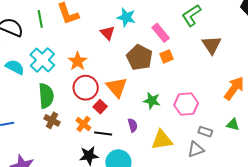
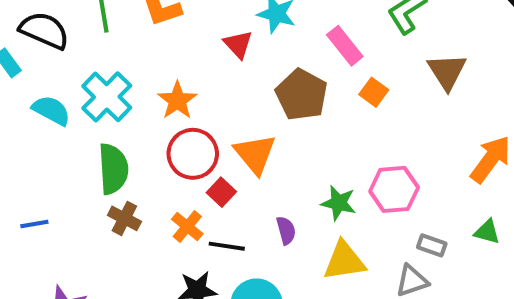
orange square: (166, 56) -> (374, 92), moved, turned -32
green star: (152, 101) -> (339, 203), moved

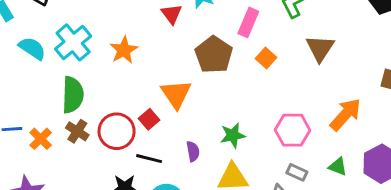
pink rectangle: (345, 46) -> (248, 22), turned 56
red circle: (193, 154) -> (117, 131), moved
pink hexagon: (394, 189) -> (293, 130), moved
green star: (339, 203) -> (233, 135), turned -30
orange cross: (187, 227) -> (41, 139), moved

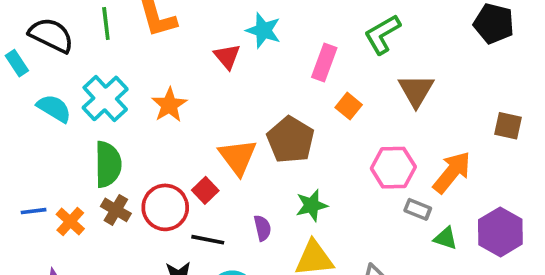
brown pentagon: (214, 55) -> (291, 140), moved
pink hexagon: (293, 130) -> (393, 168), moved
gray rectangle: (297, 172) -> (418, 209), moved

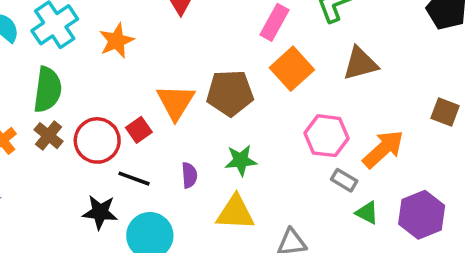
brown triangle: (416, 90) -> (360, 64), turned 36
orange square: (349, 106) -> (292, 69), size x1.6
brown pentagon: (291, 140) -> (230, 93), turned 30

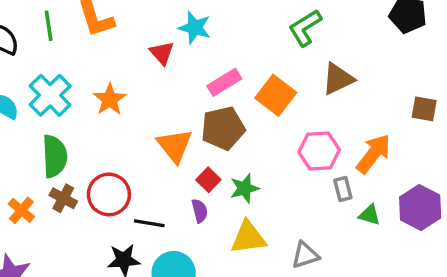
pink rectangle: (275, 22) -> (224, 82), moved, turned 40
red square: (139, 130) -> (208, 180), moved
gray rectangle: (344, 180) -> (343, 189), turned 55

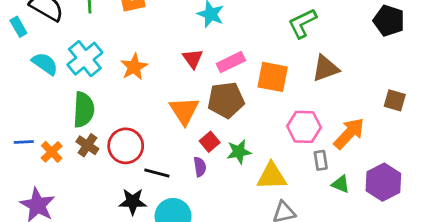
red triangle: (162, 53) -> (193, 59), moved
orange square: (276, 95) -> (273, 77), turned -32
yellow triangle: (248, 237) -> (272, 176), moved

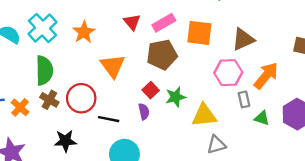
brown triangle: (325, 68) -> (243, 39), moved
orange triangle: (184, 111) -> (113, 66), moved
black star: (133, 202) -> (65, 141), moved

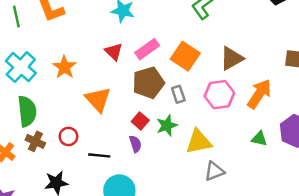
orange square: (199, 33) -> (185, 56), turned 32
red circle: (81, 98) -> (68, 136), size x0.6
gray rectangle: (244, 99) -> (178, 94), moved

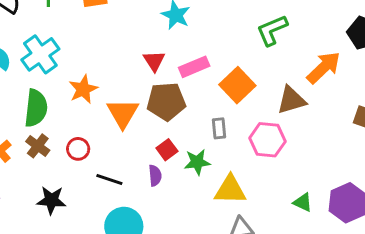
orange star: (64, 67) -> (83, 89), moved
brown pentagon: (148, 83) -> (166, 101), moved
orange arrow: (259, 94) -> (324, 68), moved

